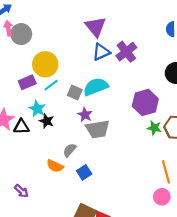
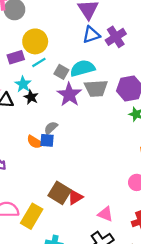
purple star: (85, 115) -> (69, 95), size x1.6
gray trapezoid: (98, 129) -> (96, 88), moved
blue square: (84, 172) -> (47, 140), moved, turned 32

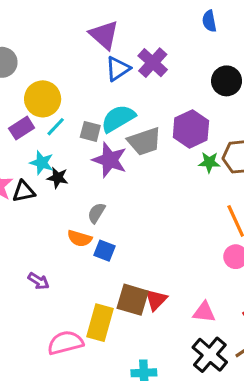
blue square: (47, 140) -> (104, 251), moved, turned 32
yellow rectangle: (32, 216) -> (100, 323), moved

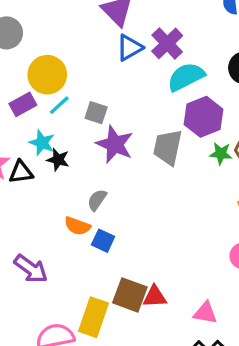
cyan semicircle: (118, 118) -> (186, 77), moved
gray trapezoid: (144, 141) -> (168, 147), moved, turned 117
purple arrow: (39, 281) -> (31, 269), size x1.5
red triangle: (156, 300) -> (155, 297), turned 40

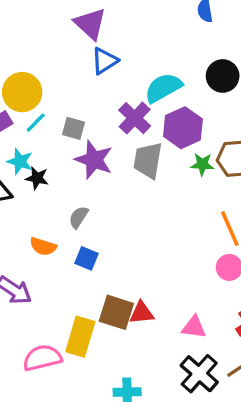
purple cross: (167, 43) -> (135, 118), moved
orange semicircle: (77, 226) -> (43, 246), moved

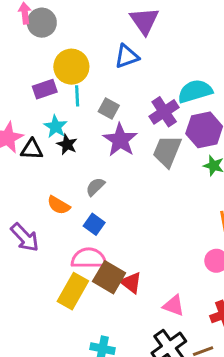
blue triangle: (105, 61) -> (127, 56), moved
cyan line: (36, 123) -> (77, 96), turned -60
red triangle: (142, 313) -> (131, 283), turned 30
pink semicircle: (42, 358) -> (89, 258), moved

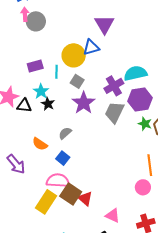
yellow circle: (71, 67) -> (74, 55), moved

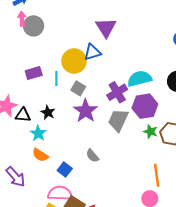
cyan star: (41, 91) -> (38, 133), moved
gray semicircle: (65, 133) -> (92, 156), moved, turned -88

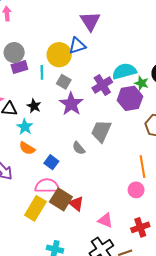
gray circle: (34, 26) -> (14, 53), moved
gray trapezoid: (118, 120) -> (101, 131), moved
green star: (151, 132) -> (142, 83), moved

